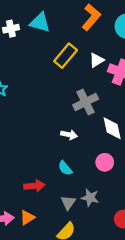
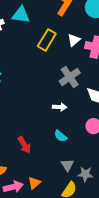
red arrow: (34, 186) -> (24, 145), moved, turned 72
gray star: (90, 198) -> (85, 174), moved

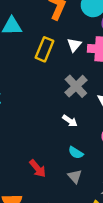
white arrow: (60, 107) -> (70, 121), turned 40
gray triangle: (67, 165) -> (75, 176), moved

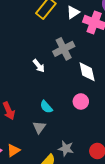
white arrow: (70, 121) -> (39, 66), moved

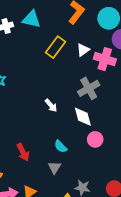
gray cross: (64, 49) -> (89, 88), moved
white diamond: (87, 72) -> (83, 117), moved

